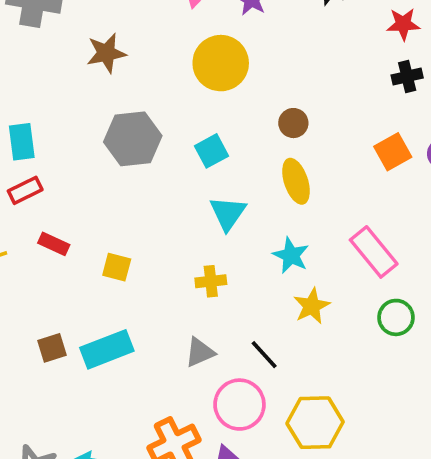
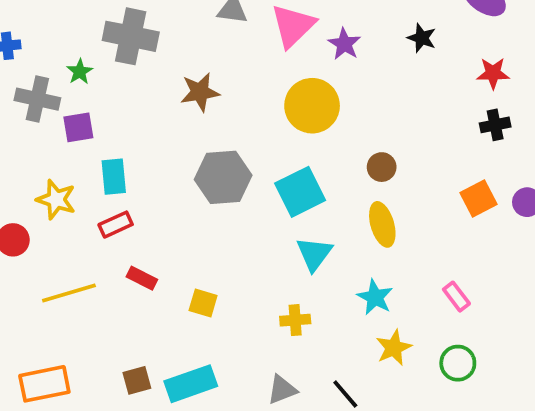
cyan square: (211, 151) -> (300, 192), size x1.5
pink rectangle: (374, 252) -> (456, 297), size x0.6
green circle: (396, 317) -> (458, 363), moved

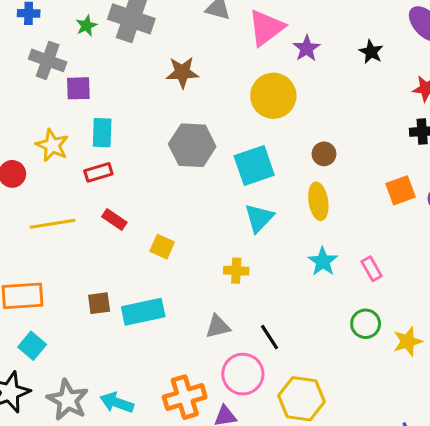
green star: (80, 72) -> (86, 26), moved
cyan star: (375, 297) -> (323, 261), moved
yellow star: (394, 348) -> (408, 341), moved

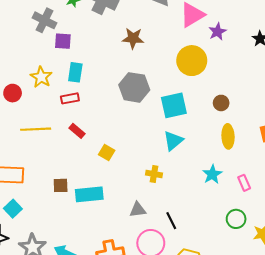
yellow ellipse: (318, 201) -> (228, 136), moved

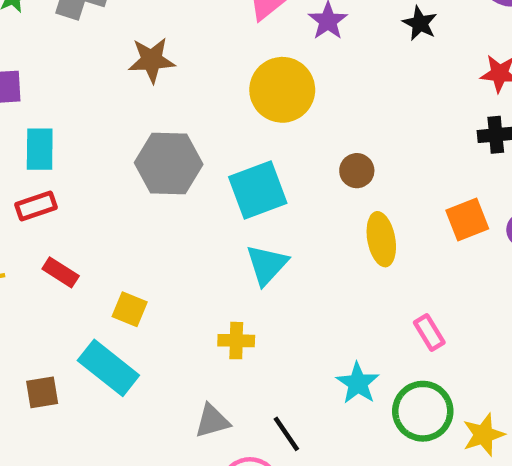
cyan star: (212, 174) -> (358, 383), moved
cyan rectangle: (89, 194) -> (108, 368), moved, turned 52
green circle: (236, 219) -> (423, 411), size x1.4

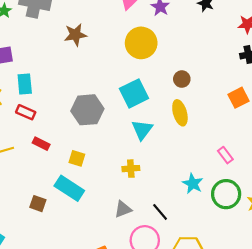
gray hexagon: (169, 164) -> (87, 110), moved
red rectangle: (36, 206) -> (26, 112), turned 48
yellow ellipse: (381, 239) -> (180, 113), moved
brown square: (42, 392) -> (38, 204), turned 35

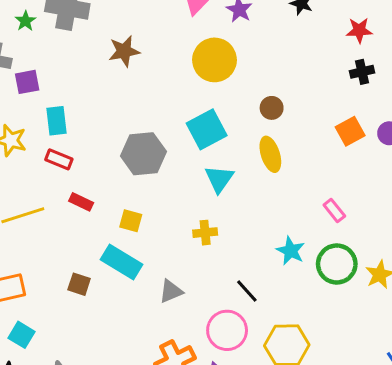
gray triangle: (123, 209) -> (171, 291), moved

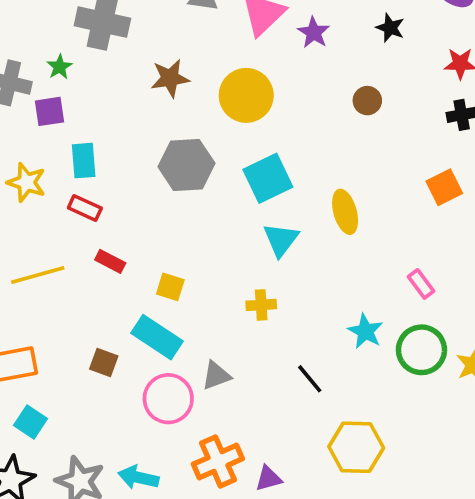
green star: (25, 21) -> (59, 67), moved
yellow circle: (214, 60) -> (246, 95), moved
brown circle: (272, 108) -> (367, 101), moved
gray hexagon: (143, 154) -> (186, 165), moved
pink circle: (227, 330) -> (168, 399), moved

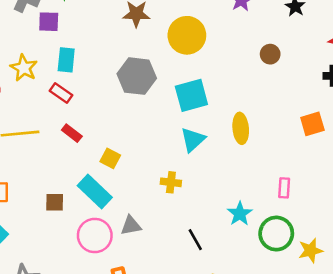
pink rectangle: (421, 284) -> (284, 188), turned 30
brown square: (104, 362) -> (55, 202), turned -30

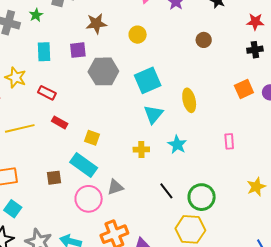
purple square: (49, 22) -> (78, 50), moved
yellow circle: (187, 35) -> (138, 35), size x0.6
cyan rectangle: (66, 60) -> (44, 52), moved
cyan star: (240, 214) -> (177, 145), moved
green circle: (276, 234) -> (202, 197), moved

